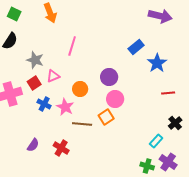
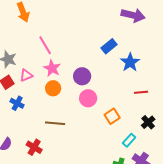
pink line: (72, 46) -> (45, 45), turned -48
pink star: (65, 107) -> (52, 68), moved
orange square: (106, 117) -> (112, 116), moved

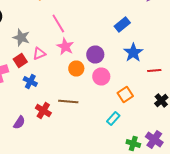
blue star: (130, 62) -> (133, 52), moved
orange circle: (53, 88) -> (76, 68), moved
cyan rectangle: (129, 140) -> (113, 118), moved
red cross: (34, 147) -> (43, 110), moved

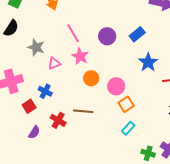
purple circle: (95, 54) -> (107, 36), moved
red square: (20, 60) -> (29, 106), moved
orange square: (125, 94) -> (126, 104), moved

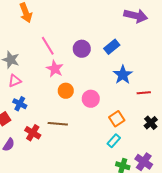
pink triangle: (54, 63) -> (15, 81), moved
orange square: (126, 104) -> (117, 119), moved
cyan rectangle: (128, 128) -> (114, 141), moved

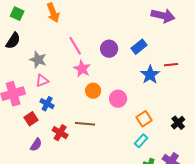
red line: (144, 93) -> (171, 65), moved

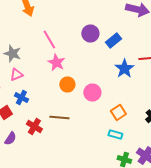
purple circle: (109, 49) -> (90, 34), moved
cyan rectangle: (141, 141) -> (115, 134), turned 64

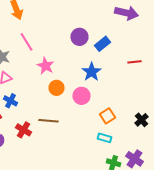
pink line: (49, 40) -> (26, 42), moved
blue star: (124, 68) -> (92, 72), moved

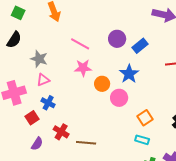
pink line: (26, 42) -> (80, 44), moved, turned -30
pink star: (46, 66) -> (83, 68), turned -30
orange circle: (56, 88) -> (102, 84), moved
brown line: (48, 121) -> (86, 143), moved

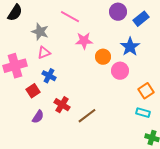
pink line: (80, 44) -> (70, 17), moved
brown line: (86, 143) -> (87, 116), turned -42

